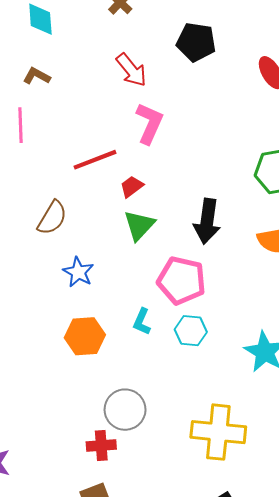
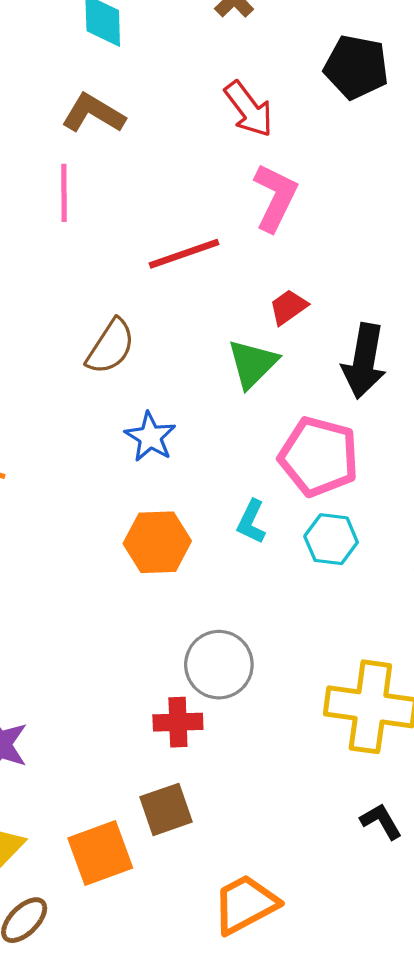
brown L-shape: (37, 76) -> (93, 113), size x1.4
red trapezoid: (132, 187) -> (288, 307), moved

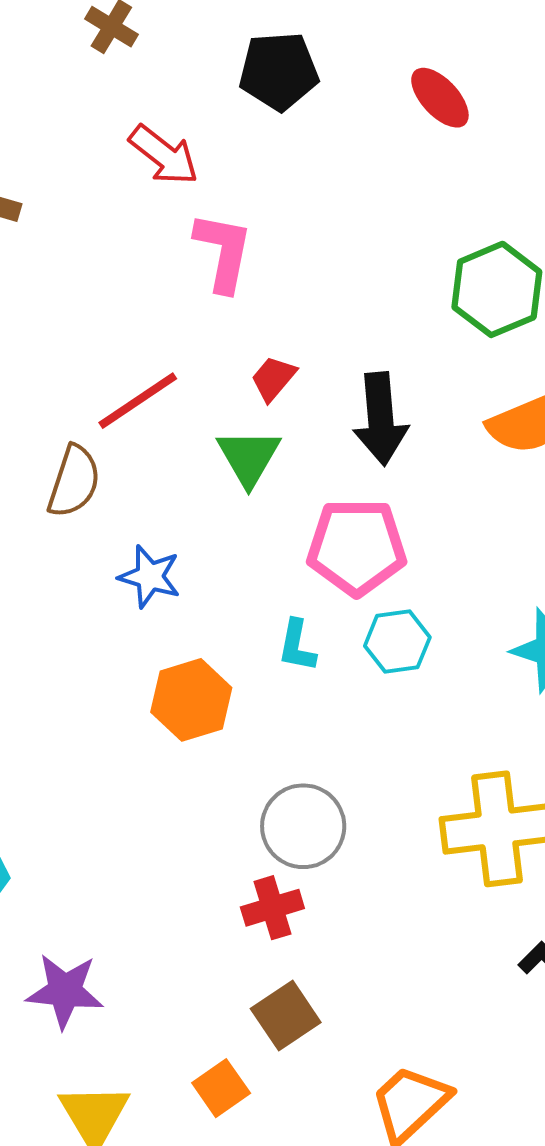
red line: (184, 254) -> (138, 401), moved
orange square: (100, 853) -> (221, 1088), size x0.7

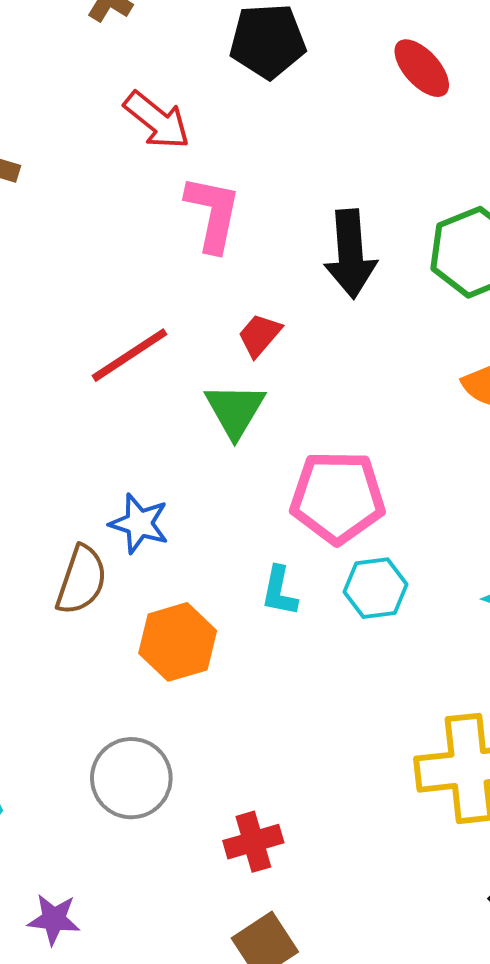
black arrow: (381, 419) -> (350, 254), moved
brown semicircle: (74, 481) -> (81, 580), moved
gray circle: (303, 826) -> (131, 778), moved
purple star: (65, 991) -> (54, 919), size x0.7

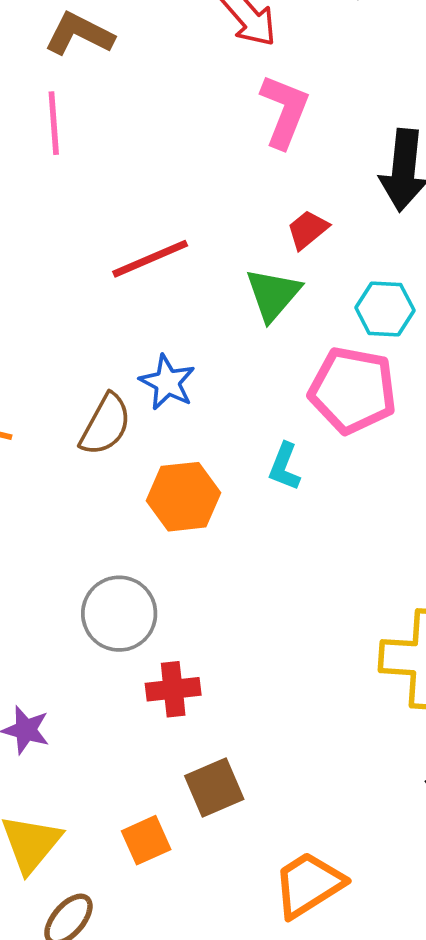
red line: (129, 355) -> (150, 259), moved
cyan hexagon: (376, 588) -> (385, 309), moved
red cross: (253, 842) -> (173, 689), moved

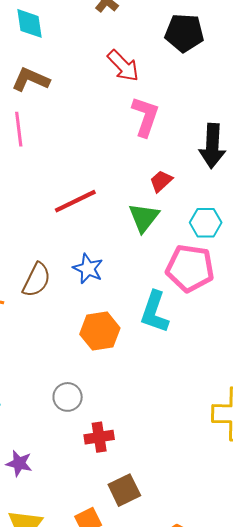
brown semicircle: (106, 425) -> (37, 280), moved
cyan L-shape: (284, 467) -> (155, 312), size x1.6
gray circle: (119, 614) -> (68, 397), size x0.7

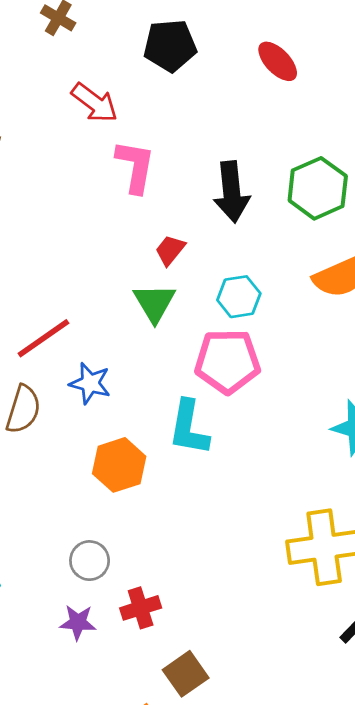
red line: (75, 201) -> (43, 338), moved
purple star: (19, 463) -> (78, 622), moved

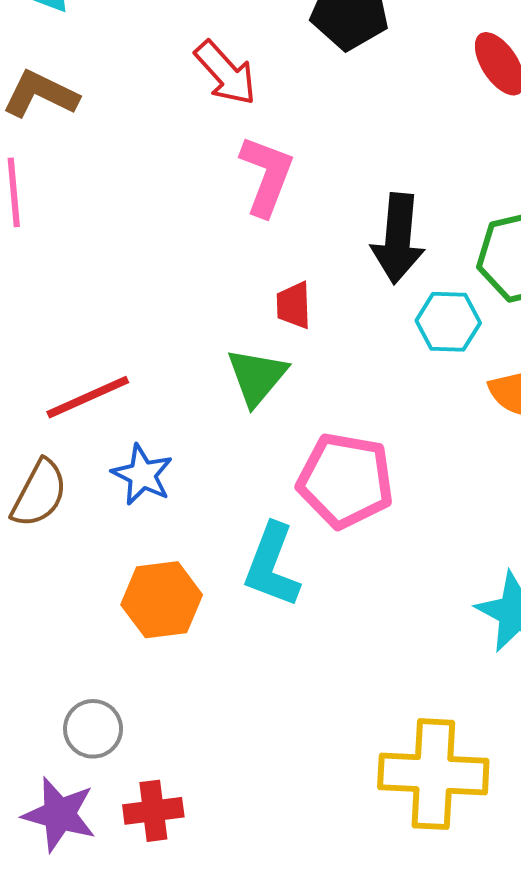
red trapezoid: (170, 250) -> (294, 305), turned -52
cyan hexagon: (239, 297) -> (448, 322), moved
purple star: (78, 622) -> (59, 814), size x1.4

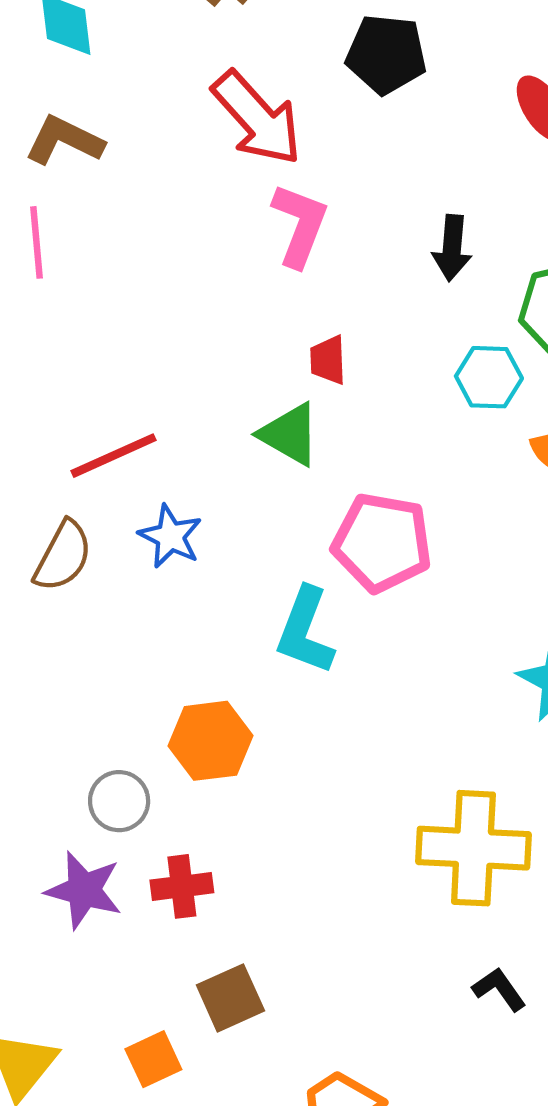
red arrow: (226, 73) -> (257, 118), size x1.4
black arrow: (398, 239) -> (452, 248), moved, size x0.7
green triangle: (257, 377) -> (290, 434), turned -40
orange hexagon: (162, 600) -> (210, 741), moved

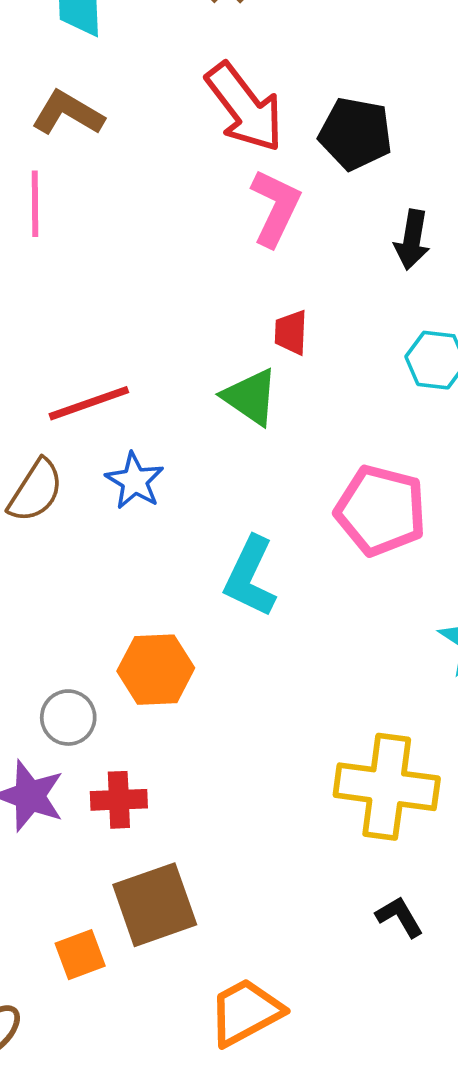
black pentagon: (386, 54) -> (355, 134), moved
pink pentagon: (382, 543) -> (381, 510), moved
brown square: (230, 998) -> (155, 905), size x1.4

